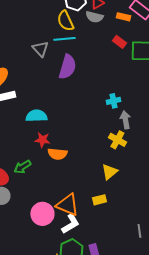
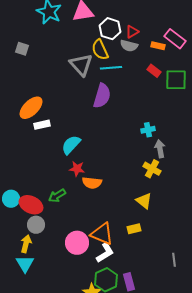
cyan line: (64, 39) -> (111, 68), moved
gray triangle: (40, 49) -> (81, 65), moved, size x1.4
cyan semicircle: (36, 116) -> (71, 145), turned -45
yellow triangle: (109, 172) -> (144, 201), turned -42

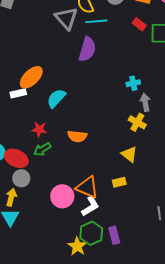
orange ellipse: (31, 108) -> (31, 77), moved
white rectangle: (42, 125) -> (18, 93), moved
red star: (77, 169) -> (39, 129), moved

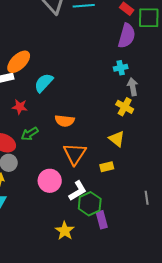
purple semicircle: (87, 49) -> (127, 36), moved
red star: (39, 129) -> (20, 107), moved
orange triangle: (87, 187) -> (75, 154), moved, turned 40
green hexagon: (91, 233) -> (90, 204), moved

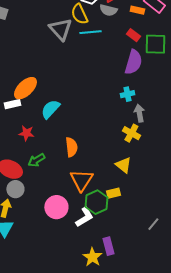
orange semicircle: (65, 121) -> (71, 147), turned -102
gray line: (147, 198) -> (153, 224), turned 48
green hexagon: (90, 204) -> (96, 202), moved
yellow star: (65, 231) -> (92, 257), moved

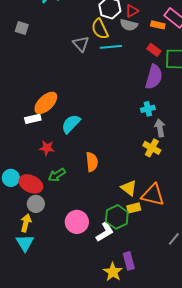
gray triangle: (60, 29) -> (81, 44), size x0.7
yellow triangle: (123, 165) -> (129, 188), moved
orange triangle: (81, 180) -> (153, 195), moved, turned -50

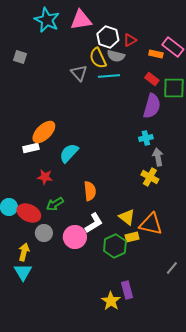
gray semicircle: (129, 25) -> (116, 56), moved
gray circle: (36, 204) -> (44, 233), moved
pink circle: (77, 222) -> (75, 237), moved
white L-shape: (105, 232) -> (94, 223), moved

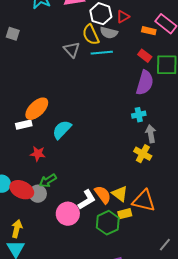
orange semicircle: (90, 191) -> (103, 195), moved, turned -30
gray circle: (44, 233) -> (38, 194), moved

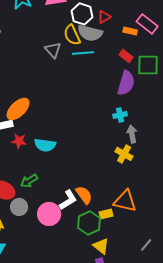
gray semicircle: (109, 33) -> (90, 33), size x1.4
cyan semicircle: (62, 130) -> (45, 145), moved, turned -125
red star: (38, 154) -> (19, 141), moved
gray circle: (38, 194) -> (19, 207), moved
yellow triangle: (120, 194) -> (101, 246), moved

